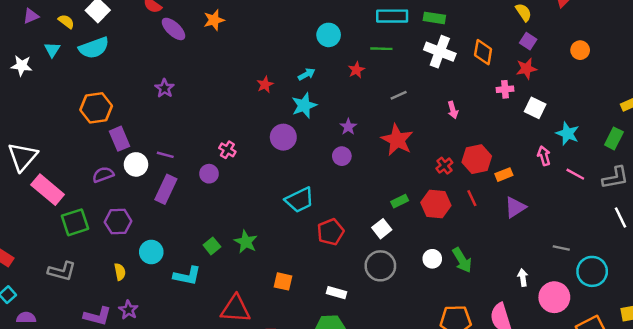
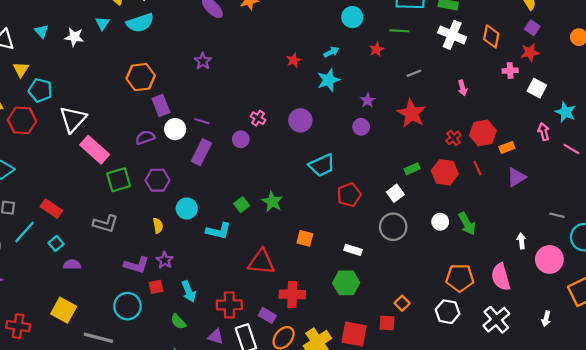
purple circle: (283, 137) -> (300, 120), moved

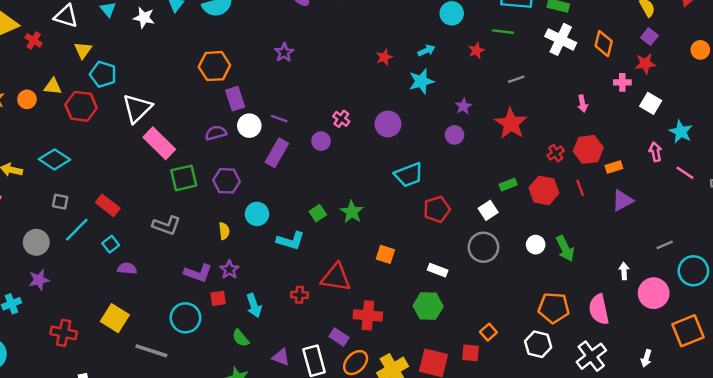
pink arrow: (462, 88) -> (582, 104), moved
gray line: (557, 215) -> (665, 245), turned -40
red cross: (229, 305) -> (299, 295), moved, size x0.6

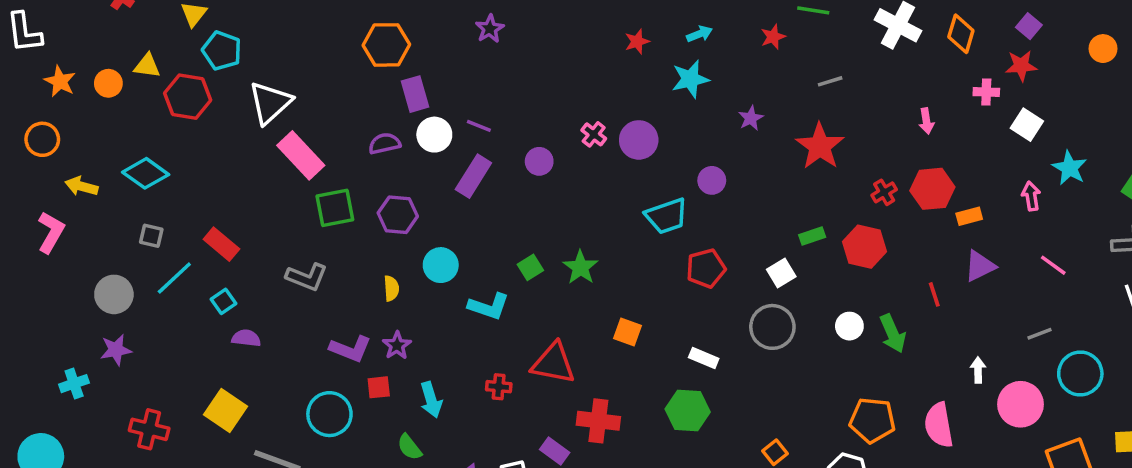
pink cross: (341, 119) -> (594, 134), moved
purple circle: (455, 135) -> (712, 180), moved
pink line: (685, 173) -> (1053, 265), moved
red line: (580, 188) -> (934, 294), moved

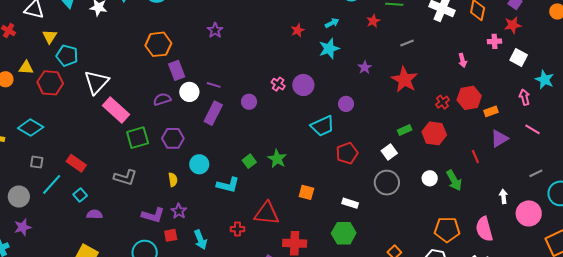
pink line: (1053, 265) -> (532, 129), moved

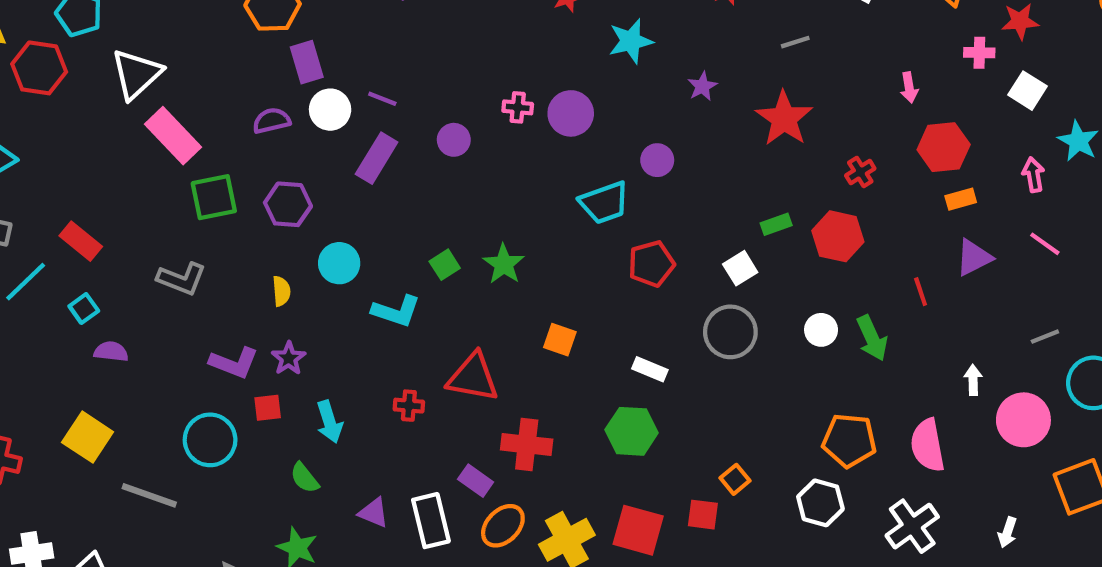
pink cross: (278, 84) -> (518, 107), turned -32
red hexagon: (469, 98) -> (944, 147), moved

